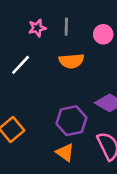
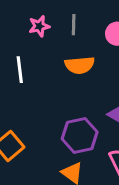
white line: (21, 65) -> (20, 70), turned -50

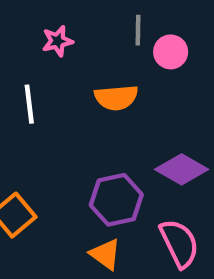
gray line: (74, 25) -> (138, 30), moved

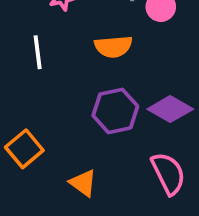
purple hexagon: (116, 200) -> (115, 111), moved
orange triangle: (105, 254) -> (83, 183), moved

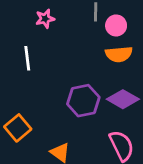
orange semicircle: (113, 47) -> (119, 54), moved

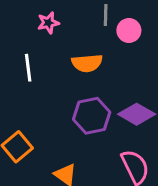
orange semicircle: (119, 54) -> (87, 63), moved

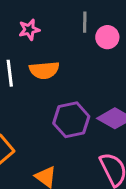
orange semicircle: (87, 63) -> (44, 70), moved

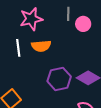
pink star: (29, 30) -> (31, 19), size x1.6

